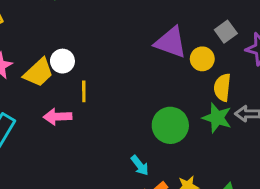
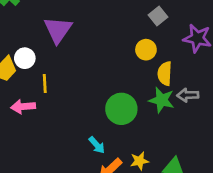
gray square: (226, 32) -> (158, 16), moved
purple triangle: (171, 42) -> (58, 30), moved, turned 48

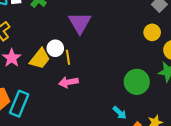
yellow line: (45, 83) -> (68, 57), moved
pink arrow: (23, 107) -> (68, 82), moved

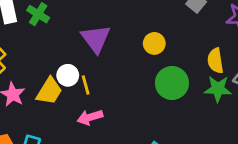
yellow circle: (152, 32) -> (154, 43), moved
green circle: (137, 82) -> (172, 83), moved

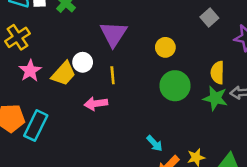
yellow line: (86, 85) -> (113, 75), moved

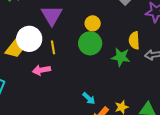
white circle: (83, 62) -> (29, 39), size x1.6
green circle: (175, 86) -> (90, 43), moved
green star: (215, 98) -> (121, 57), moved

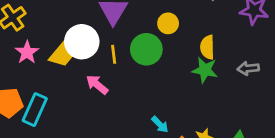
yellow semicircle: (134, 40) -> (207, 47), moved
green circle: (90, 43) -> (146, 49), moved
pink arrow: (41, 70) -> (97, 85), turned 48

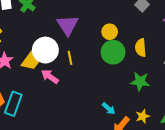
green circle: (146, 49) -> (113, 52), moved
green star: (205, 70) -> (140, 81), moved
pink arrow: (97, 85) -> (50, 77), moved

